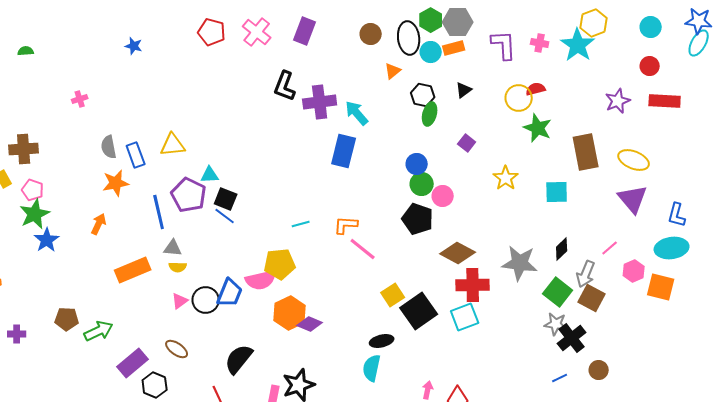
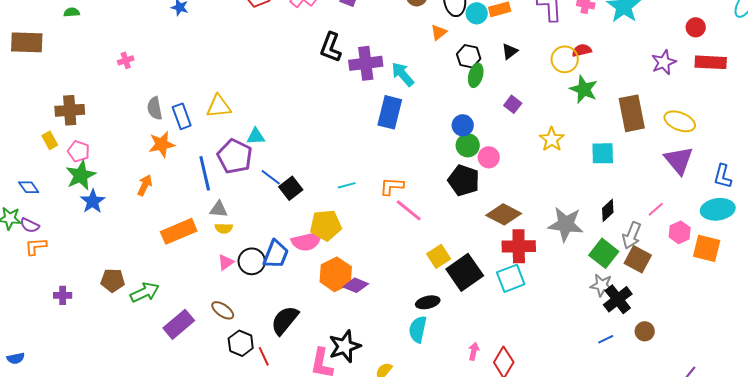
black square: (226, 199) -> (291, 188), moved, turned 30
black hexagon: (155, 385) -> (241, 343), moved

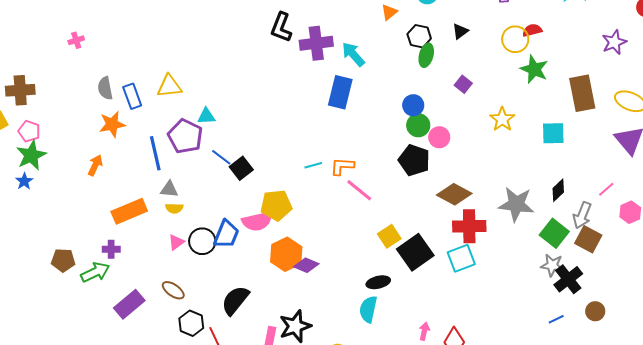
cyan line: (347, 185) -> (313, 165), moved
blue star: (93, 201) -> (24, 181), moved, size x0.7
purple cross: (63, 295) -> (111, 249), moved

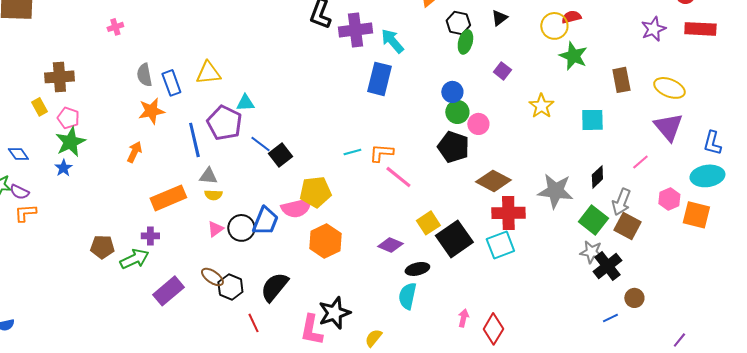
brown rectangle: (582, 93) -> (621, 80), size x0.7
pink line: (606, 189) -> (640, 162), moved
purple diamond: (306, 265) -> (390, 245), moved
blue line: (556, 319) -> (610, 318), moved
black hexagon: (191, 323) -> (230, 287), moved

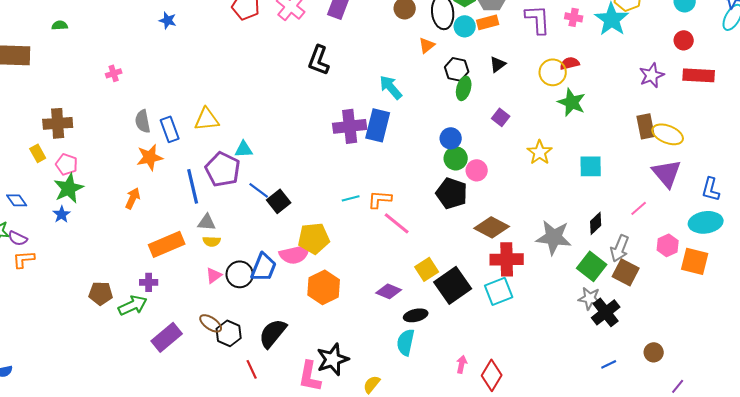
purple cross: (355, 30) -> (350, 126), moved
brown rectangle: (621, 80) -> (646, 126), moved
brown circle: (634, 298) -> (654, 352), moved

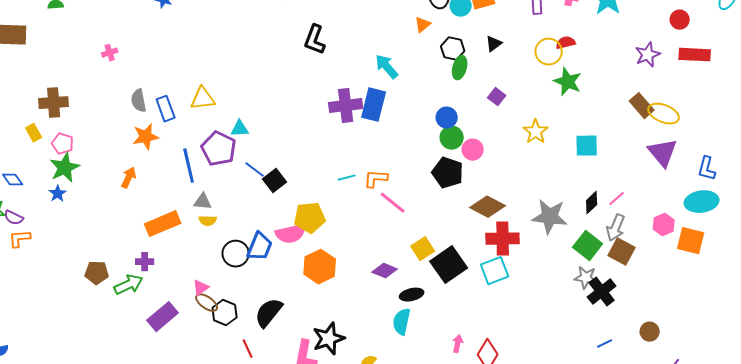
brown rectangle: (646, 126) -> (642, 106), turned -30
pink line: (639, 208) -> (617, 199), moved
pink triangle: (214, 275) -> (201, 288), moved

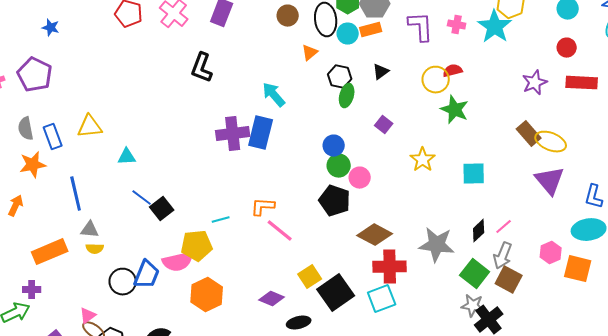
purple pentagon: (219, 149) -> (35, 75), moved
cyan line: (347, 178) -> (221, 220), moved

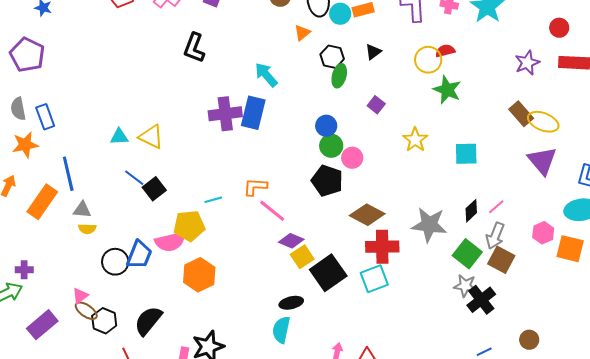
yellow triangle: (90, 127) -> (151, 137), moved, turned 32
orange rectangle: (50, 252) -> (42, 202), moved, turned -32
purple diamond: (272, 299) -> (291, 241), moved

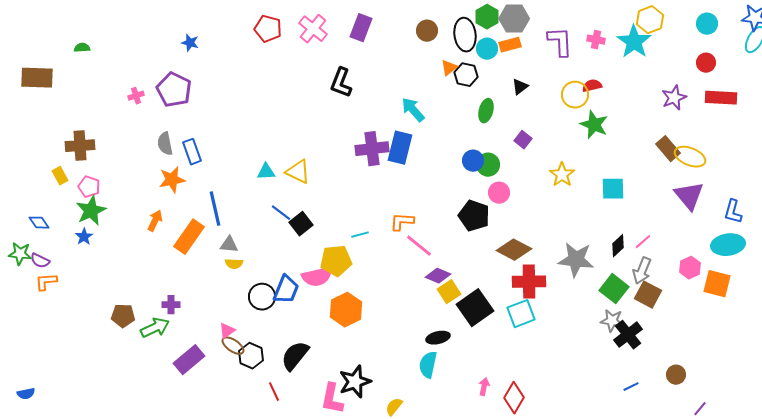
black hexagon: (332, 57) -> (466, 75), moved
green circle: (331, 146) -> (488, 165), moved

